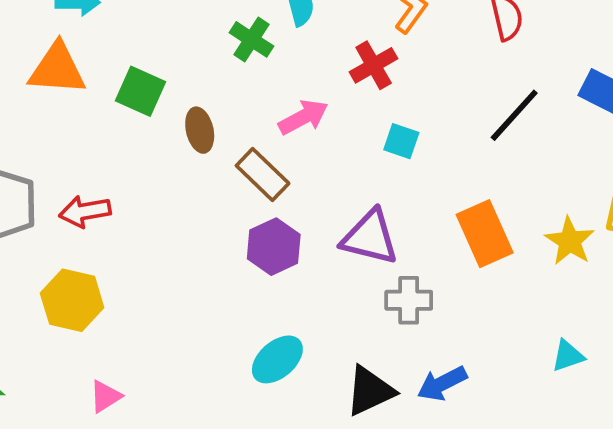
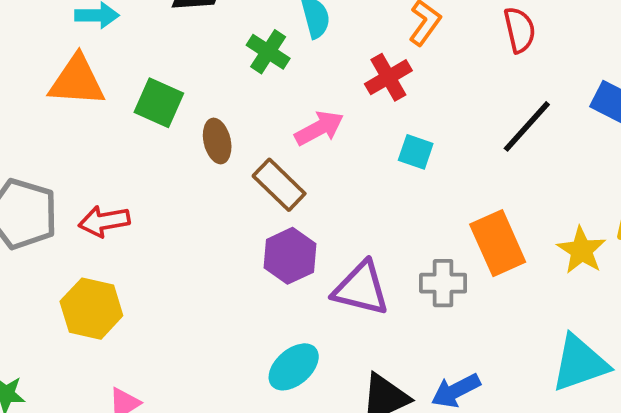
purple triangle: (370, 237) -> (361, 289), moved
gray cross: (409, 300) -> (443, 283), moved
cyan triangle: (568, 356) -> (580, 363), size x1.8

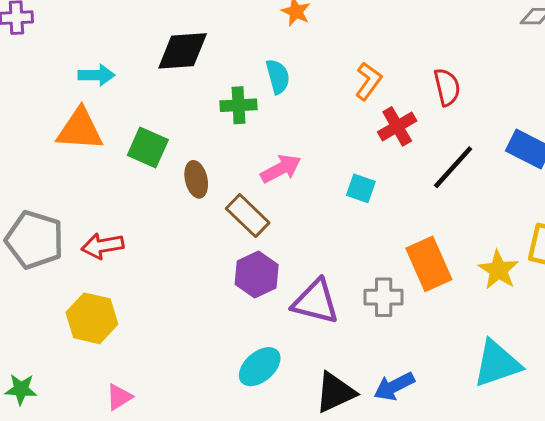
green cross: (268, 52) -> (239, 105), turned -36
red cross: (388, 77) -> (397, 126), moved

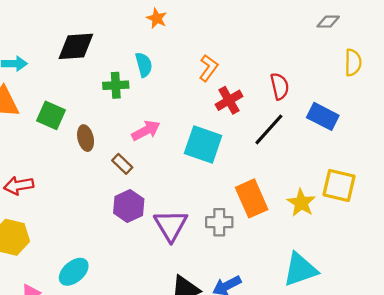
red semicircle: (447, 87) -> (280, 86), moved
cyan square: (361, 188) -> (203, 145), size x1.8
brown rectangle: (248, 216) -> (122, 164), size x0.7
purple triangle: (316, 302) -> (171, 225), turned 45
cyan ellipse: (260, 367) -> (74, 272), moved

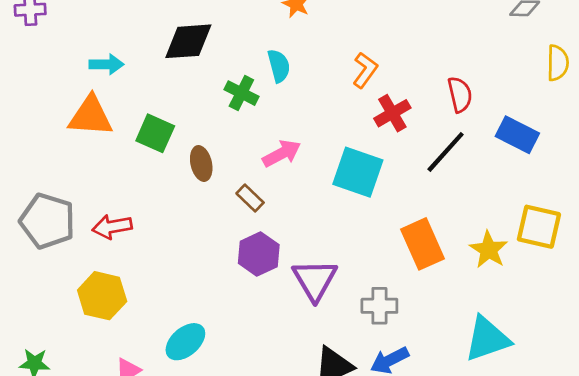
green cross: (116, 85) -> (241, 93), turned 30
gray cross: (219, 222) -> (379, 306), moved

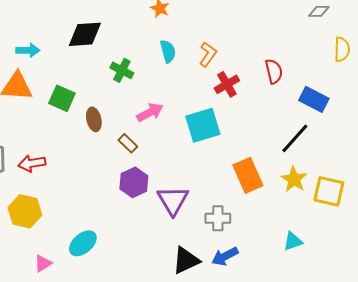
cyan semicircle: (279, 66) -> (168, 51), moved
black line: (446, 152) -> (295, 138), moved
cyan square: (358, 172) -> (203, 125), turned -36
yellow square: (539, 227) -> (329, 191), moved
cyan triangle: (487, 339) -> (293, 241), size x0.6

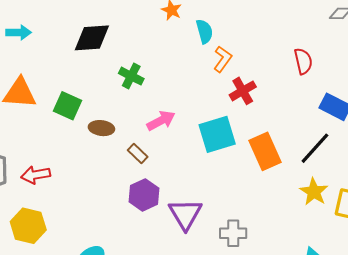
cyan arrow: (28, 50) -> (19, 32), moved
cyan semicircle: (168, 51) -> (204, 31), moved
red semicircle: (274, 71) -> (303, 61), moved
brown ellipse: (94, 119) -> (101, 128), turned -70
orange rectangle: (248, 175) -> (265, 151), moved

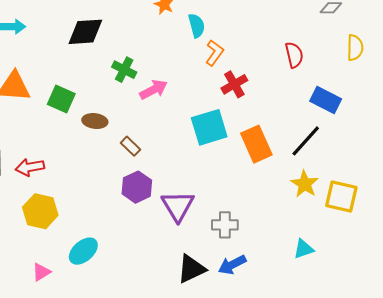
pink arrow: (161, 121) -> (154, 90), moved
yellow hexagon: (28, 226) -> (40, 211), moved

